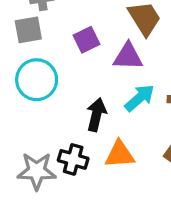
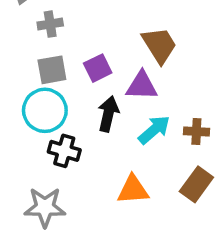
gray square: (28, 30) -> (52, 70), moved
black arrow: (96, 115) -> (108, 114), moved
black cross: (73, 159) -> (64, 151), moved

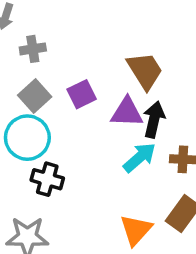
gray square: (52, 70) -> (35, 96), turned -32
black arrow: (108, 114) -> (154, 120), moved
orange triangle: (133, 190) -> (136, 230), moved, turned -44

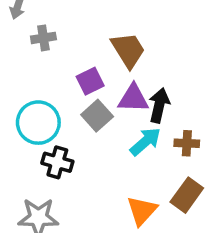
brown trapezoid: (145, 71) -> (128, 50), moved
gray square: (35, 96) -> (97, 116), moved

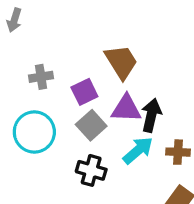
gray cross: (43, 38) -> (41, 77), moved
black cross: (57, 162) -> (91, 170), moved

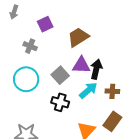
brown trapezoid: (121, 62) -> (78, 37), turned -90
gray cross: (41, 77) -> (30, 46), turned 32
purple square: (84, 92) -> (45, 24), moved

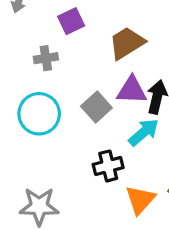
gray cross: (30, 46) -> (46, 58), turned -32
black cross: (60, 102) -> (108, 166), moved, turned -30

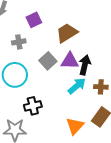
gray square: (96, 107) -> (48, 61), moved
black cross: (108, 166) -> (33, 106), moved

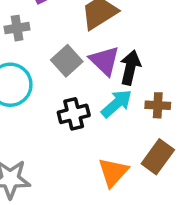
purple triangle: (70, 61) -> (105, 61), turned 42
black cross: (33, 106) -> (74, 114), moved

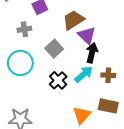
purple triangle: (105, 61) -> (87, 35), moved
black cross: (74, 114) -> (58, 80), turned -30
brown rectangle: (158, 157) -> (108, 106), turned 66

